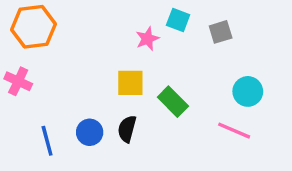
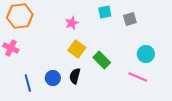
cyan square: (178, 20) -> (105, 12), turned -32
pink star: (147, 39) -> (72, 23), moved
yellow square: (130, 83) -> (77, 49), turned 36

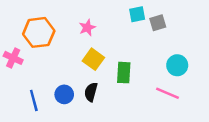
cyan square: (105, 12) -> (137, 14), moved
orange hexagon: (20, 16) -> (39, 32), moved
green rectangle: (102, 60) -> (124, 73), turned 48

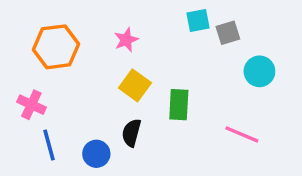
pink cross: (13, 58) -> (31, 105), moved
cyan circle: (177, 65) -> (259, 71), moved
blue circle: (64, 94) -> (96, 154), moved

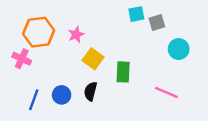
pink star: (126, 40) -> (76, 35), moved
pink cross: (31, 105) -> (22, 59), moved
blue line: (49, 145) -> (34, 100), turned 35
blue circle: (96, 154) -> (62, 95), moved

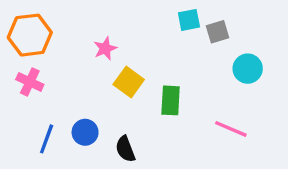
orange hexagon: (39, 32) -> (30, 35), moved
black semicircle: (91, 91) -> (125, 149), moved, turned -36

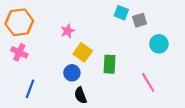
cyan square: (189, 20) -> (121, 13), turned 32
pink line: (231, 129) -> (148, 82), turned 36
blue circle: (85, 132) -> (72, 73), moved

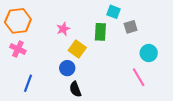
gray square: (140, 20) -> (131, 27), moved
cyan circle: (159, 44) -> (149, 53), moved
green rectangle: (110, 64) -> (100, 32), moved

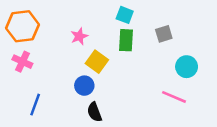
cyan square: (113, 12) -> (125, 15), moved
pink line: (139, 77) -> (174, 97), turned -36

